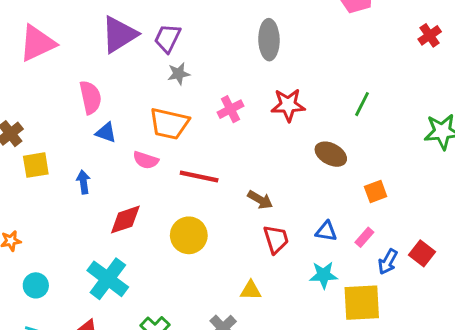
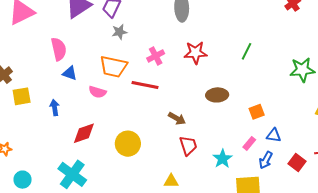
brown ellipse: (331, 154) -> (217, 95), moved, turned -30
red line: (199, 177) -> (145, 85), moved
blue triangle: (326, 231) -> (274, 135), moved
red square: (422, 253) -> (297, 163), moved
cyan star: (324, 275) -> (222, 159), moved, turned -30

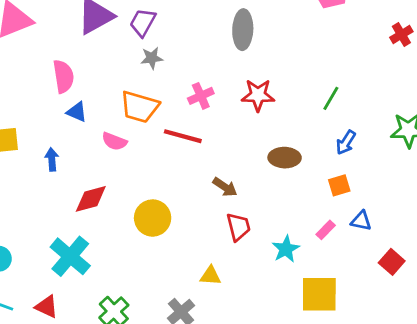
blue arrow: (266, 160) -> (346, 142), moved

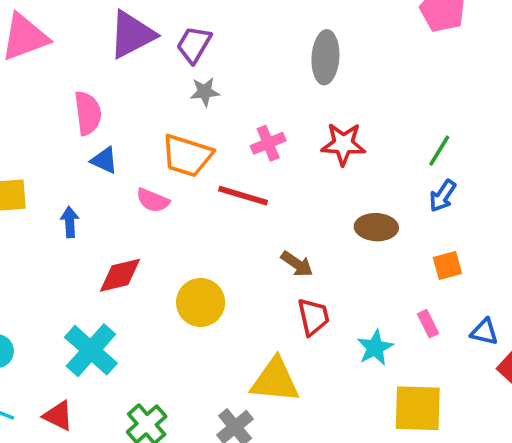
blue arrow: (346, 142) -> (443, 196), moved
blue triangle: (361, 221) -> (484, 332), moved
pink rectangle: (326, 230) -> (428, 324), turned -72
yellow triangle: (210, 276) -> (275, 380), size x1.8

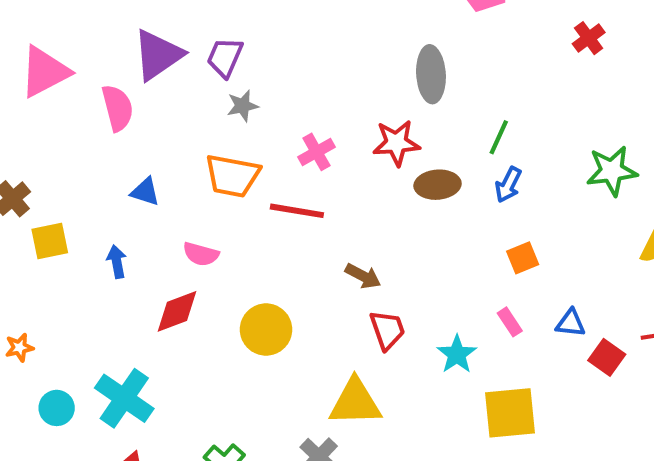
gray ellipse: (325, 57) -> (431, 74), moved
pink semicircle: (88, 113) -> (117, 108), moved
pink semicircle: (153, 200) -> (201, 254), moved
brown ellipse: (376, 227) -> (438, 185), moved
cyan cross: (91, 350) -> (124, 398), moved

